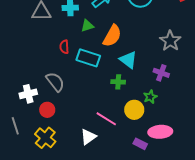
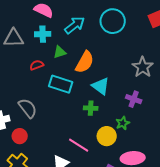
red semicircle: (64, 47) -> (37, 65), moved, turned 72

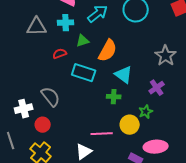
purple cross: (134, 99) -> (157, 88), turned 35
pink line: (79, 145) -> (102, 134), turned -35

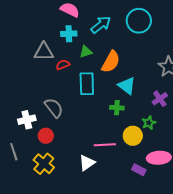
gray triangle: (37, 27) -> (44, 52), moved
cyan rectangle: (84, 73) -> (87, 84), turned 70

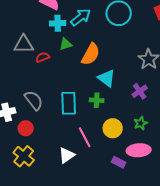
cyan cross: (69, 34) -> (58, 23), moved
cyan rectangle: (87, 84) -> (69, 103), moved
green star: (149, 123) -> (141, 123), moved
pink line: (105, 145) -> (85, 137), turned 65

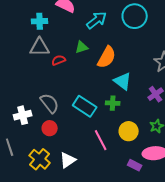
cyan cross: (58, 23) -> (40, 21), moved
cyan rectangle: (69, 103) -> (85, 106), turned -55
red circle: (26, 128) -> (50, 128), moved
white triangle: (67, 155) -> (68, 160), moved

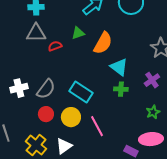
gray semicircle: (50, 103) -> (46, 89), turned 75
green cross: (113, 103) -> (121, 89), moved
white cross: (23, 115) -> (19, 88), moved
yellow circle: (129, 131) -> (71, 117), moved

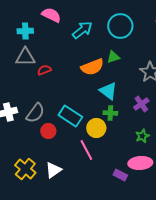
green triangle: (78, 33) -> (113, 57), moved
orange semicircle: (103, 43) -> (92, 67), turned 40
red circle: (46, 114) -> (48, 131), moved
yellow circle: (71, 117) -> (96, 128), moved

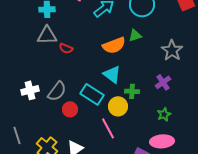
red semicircle: (44, 70) -> (66, 48), turned -136
cyan triangle: (108, 91) -> (112, 74), moved

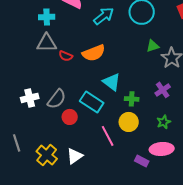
green triangle: (135, 35) -> (153, 46), moved
orange semicircle: (114, 45) -> (94, 53), moved
yellow circle: (118, 106) -> (129, 122), moved

